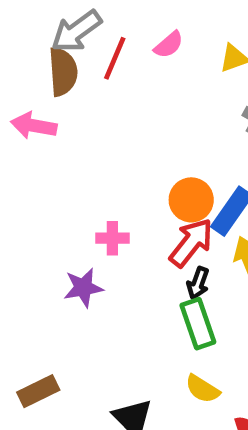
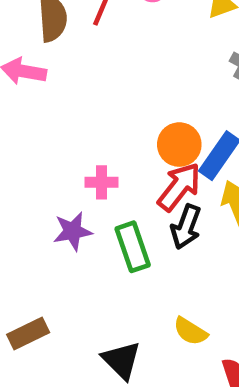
black arrow: (198, 283) -> (186, 227), size x1.4
green rectangle: (198, 324) -> (133, 247), moved

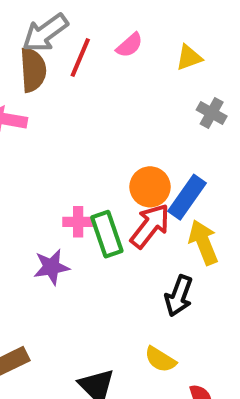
black arrow: (186, 227) -> (179, 296), moved
green rectangle: (133, 247) -> (107, 234), moved

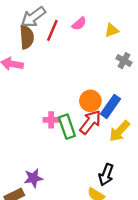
yellow arrow: (203, 242) -> (119, 131), turned -115
purple star: (51, 267) -> (33, 178), moved
black arrow: (179, 296) -> (106, 175), moved

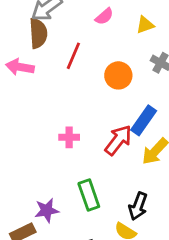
red line: (52, 30) -> (73, 56), moved
orange circle: (90, 101) -> (118, 75), moved
green rectangle: (67, 127) -> (89, 195), moved

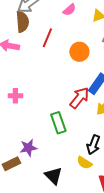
pink cross: (69, 137) -> (15, 96), moved
green rectangle: (89, 195) -> (58, 123), moved

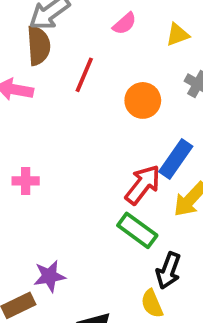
green rectangle: (58, 123) -> (137, 230), moved, turned -35
yellow semicircle: (84, 163) -> (152, 304), turned 35

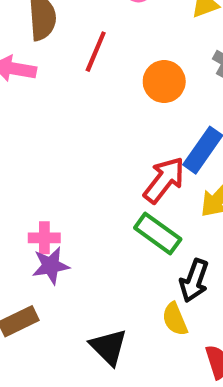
pink cross: (26, 181) -> (44, 238), moved
purple star: (49, 276) -> (51, 266), moved

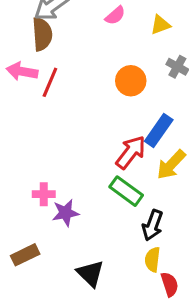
red line: (96, 52) -> (50, 82), moved
purple star: (51, 266) -> (65, 213), moved
yellow semicircle: (175, 319) -> (153, 259), moved, turned 30

